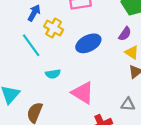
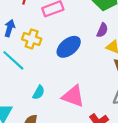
cyan semicircle: (53, 74) -> (39, 92), moved, turned -40

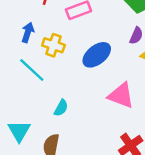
pink triangle: (73, 96) -> (121, 95), moved

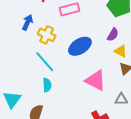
cyan line: (32, 70) -> (45, 62), moved
cyan semicircle: (61, 108) -> (47, 85), turned -40

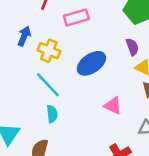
purple semicircle: (113, 35) -> (132, 47), turned -48
pink triangle: (96, 80) -> (113, 106), size x0.7

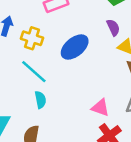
pink triangle: (113, 106) -> (100, 108), moved

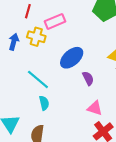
purple semicircle: (113, 27) -> (88, 78), moved
yellow cross: (32, 38) -> (36, 37), moved

